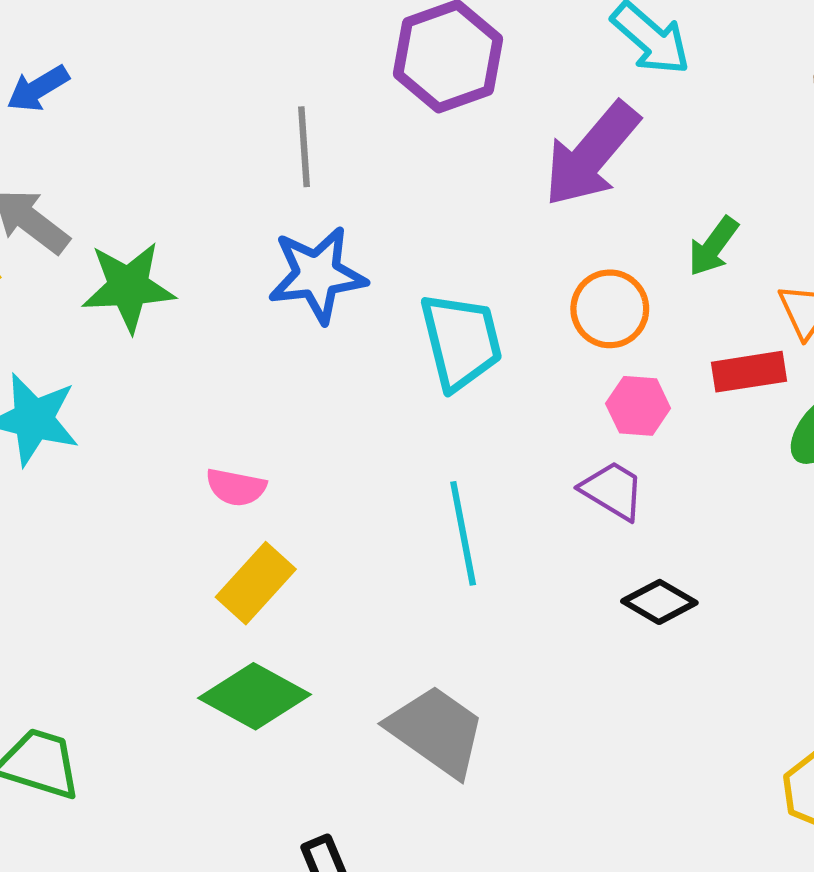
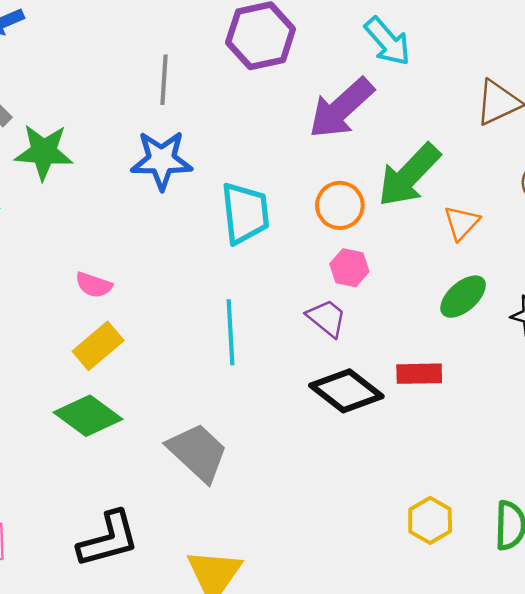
green arrow: (713, 246) -> (409, 175), size x1.8
red rectangle: (749, 372) -> (419, 374), moved
black diamond: (659, 602) -> (346, 391), size x1.6

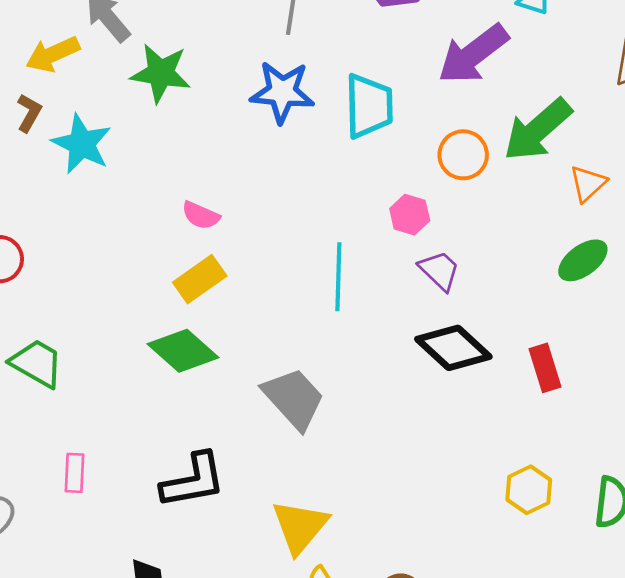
cyan trapezoid: (245, 213) -> (369, 106), moved
pink hexagon: (349, 268) -> (410, 215), moved
red rectangle: (419, 374) -> (545, 368), moved, turned 69

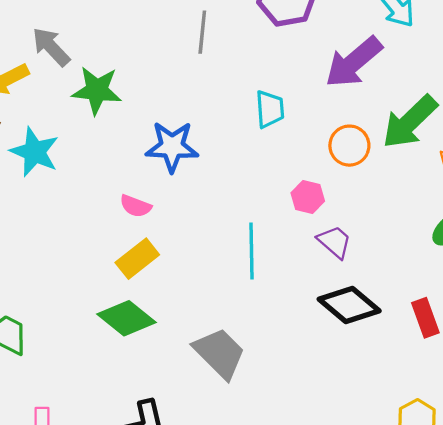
blue star: (282, 92) -> (172, 147), moved
cyan trapezoid: (369, 106) -> (270, 109), size x0.7

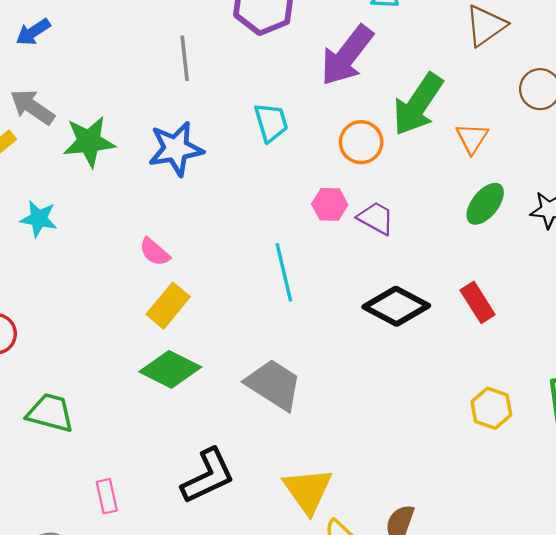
blue star: (172, 147) -> (176, 149), moved
cyan star: (35, 152) -> (39, 219), size x0.7
pink semicircle: (136, 206) -> (155, 252), turned 32
purple trapezoid: (334, 242) -> (376, 218), moved

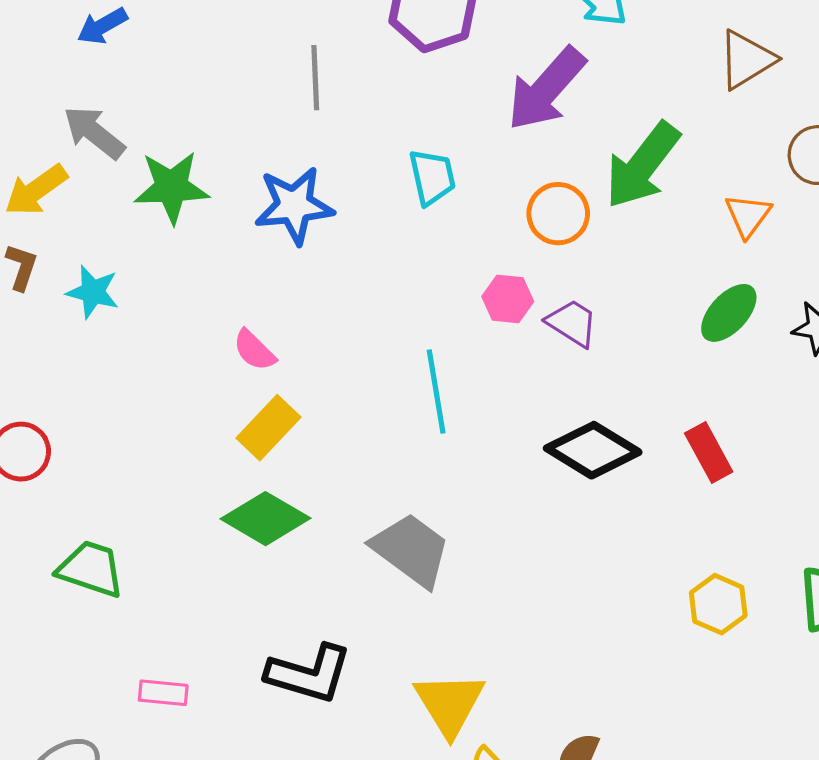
orange triangle: (472, 138) -> (748, 215), moved
black L-shape: (208, 476) -> (309, 674), turned 38
pink rectangle: (107, 496) -> (163, 693), turned -76

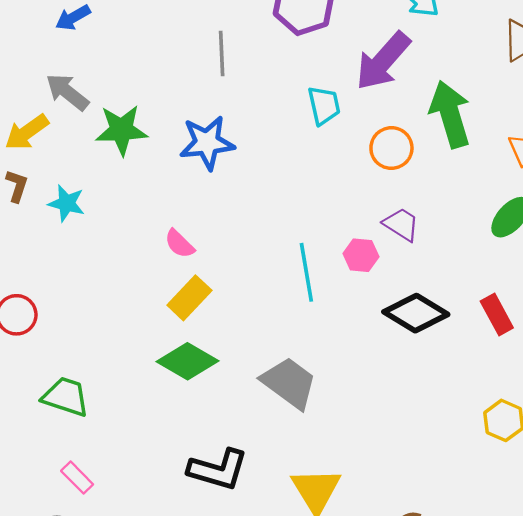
green arrow: (642, 165) -> (450, 114), turned 126
cyan trapezoid: (432, 177) -> (324, 105), moved
pink hexagon: (508, 299) -> (361, 255), moved
pink rectangle: (163, 693) -> (77, 478), moved, turned 40

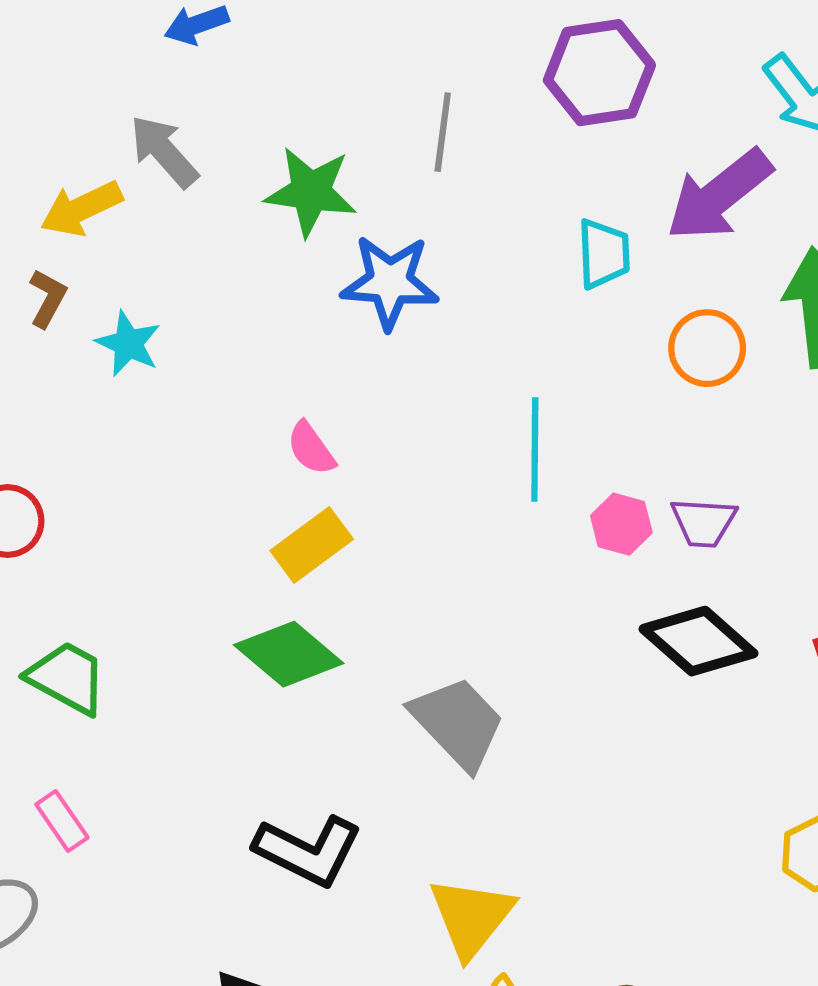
green star: (121, 130) -> (311, 192), moved
purple trapezoid: (401, 224) -> (704, 522), moved, turned 141
cyan line: (306, 272) -> (535, 450), moved

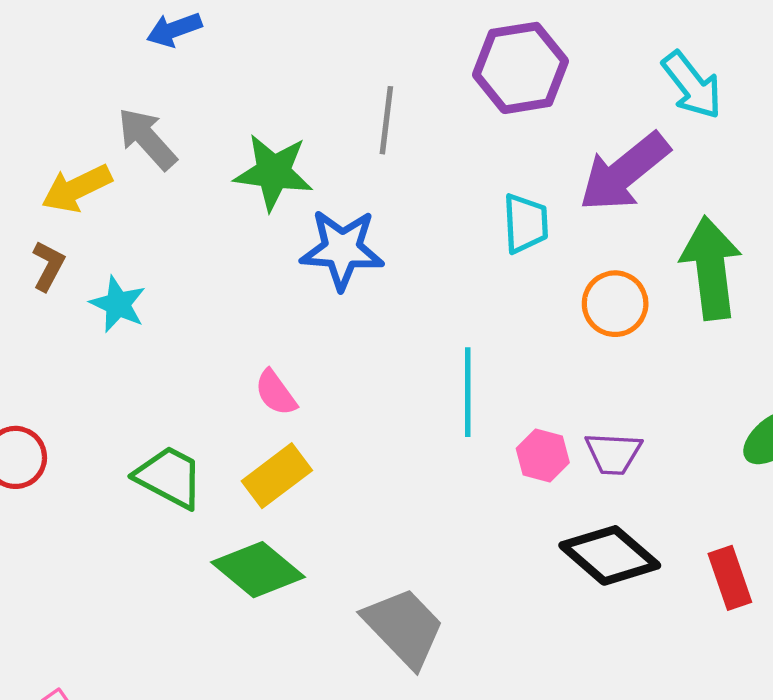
green trapezoid: (67, 678) -> (169, 477), moved

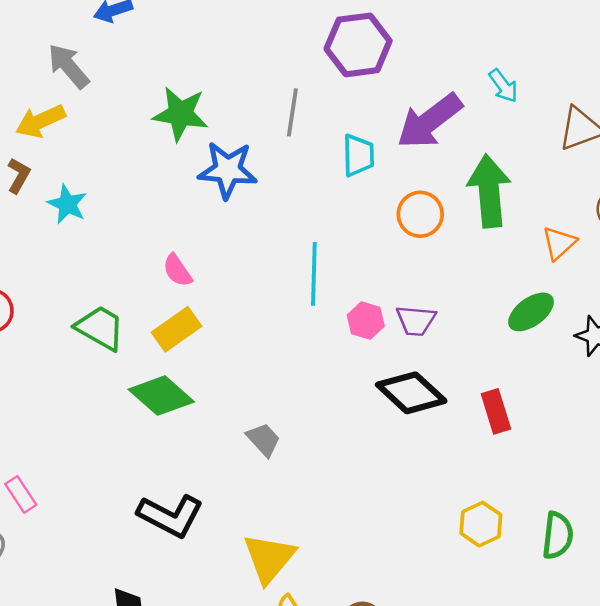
cyan arrow: (692, 85) -> (503, 86), moved, size x0.7
gray line: (386, 120) -> (292, 112), moved
gray arrow: (147, 139) -> (69, 66), moved
gray trapezoid: (404, 627) -> (263, 440), size x0.6

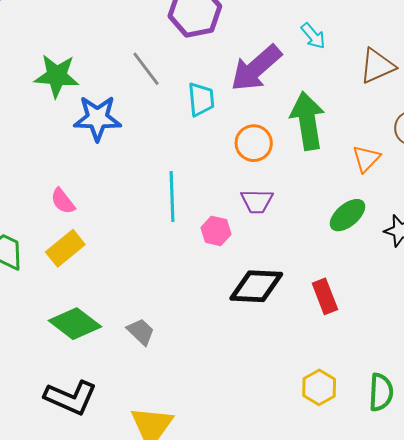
gray line: (292, 112) -> (146, 69), turned -42
purple trapezoid: (416, 321) -> (257, 201), moved
black diamond: (411, 393) -> (256, 286), turned -36
green diamond: (161, 396) -> (75, 324), moved

